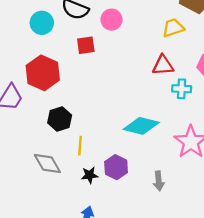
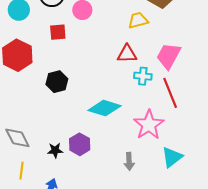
black hexagon: (60, 119) -> (57, 82), moved
yellow line: (80, 146) -> (21, 171), moved
gray arrow: (159, 181) -> (129, 161), moved

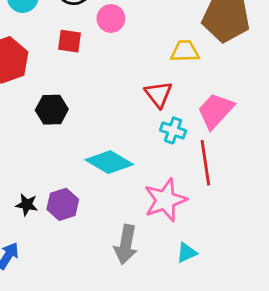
red triangle: (127, 54) -> (158, 94), turned 40
cyan triangle: (172, 157) -> (187, 253), size x0.7
gray arrow: (129, 161) -> (126, 244), size x1.5

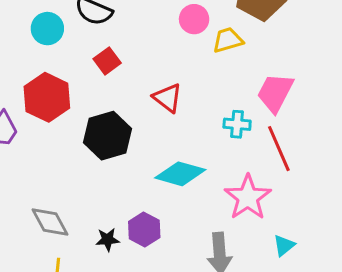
pink circle: (111, 18) -> (194, 19), moved
red square: (70, 41) -> (107, 61), turned -30
red triangle: (158, 94) -> (168, 98), moved
black hexagon: (52, 110) -> (107, 136), size x1.4

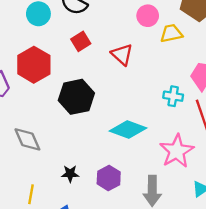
red triangle: (168, 98) -> (122, 54), moved
gray diamond: (50, 222) -> (27, 139), moved
purple hexagon: (144, 229) -> (109, 178), moved

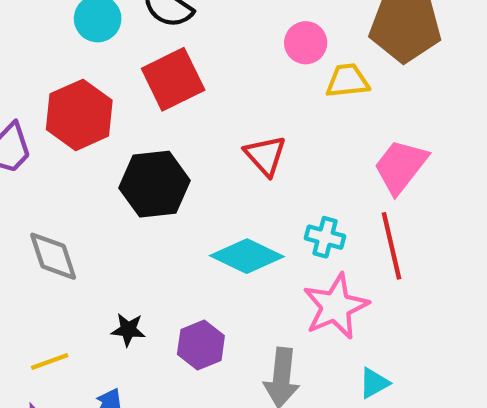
red square: (81, 41) -> (173, 79), size x1.6
red triangle: (122, 54) -> (265, 156), moved
cyan cross: (173, 96) -> (325, 237), moved
yellow line: (31, 194) -> (50, 362), turned 54

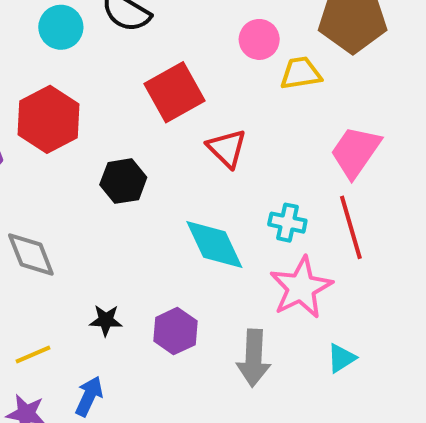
red square: (173, 79) -> (175, 92), moved
black hexagon: (155, 184) -> (123, 181), size x0.7
cyan diamond: (247, 256) -> (214, 245), turned 42

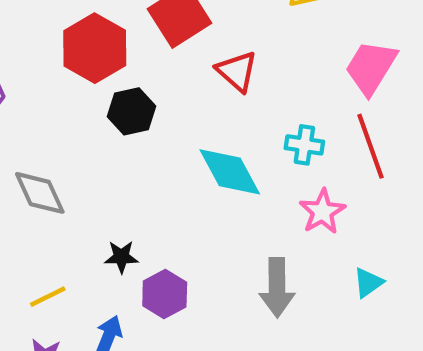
red hexagon: (49, 119) -> (95, 48), moved
pink star: (301, 288) -> (322, 212), size x0.7
purple hexagon: (175, 331) -> (165, 294), moved

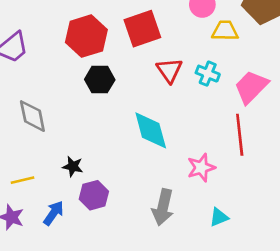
cyan cross: (304, 145) -> (208, 74), moved

